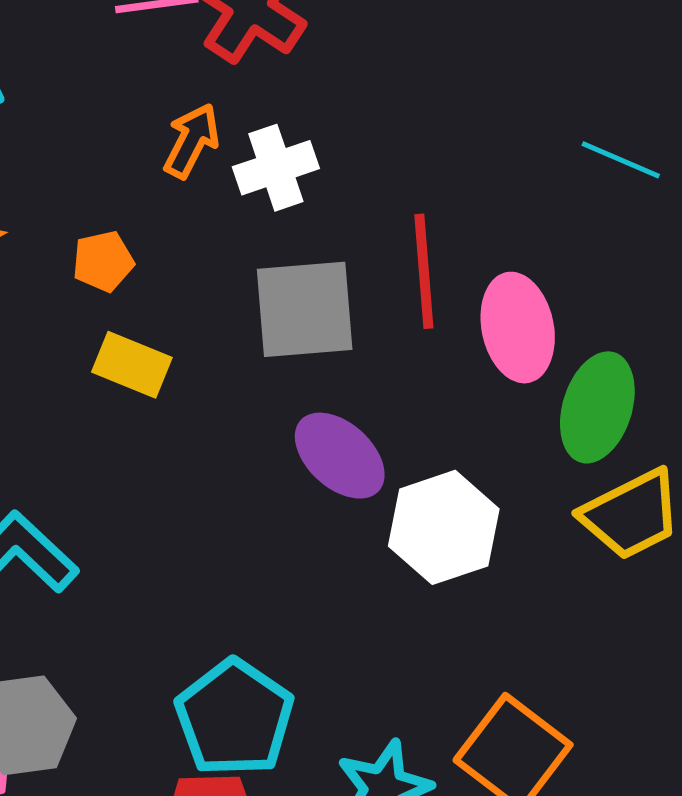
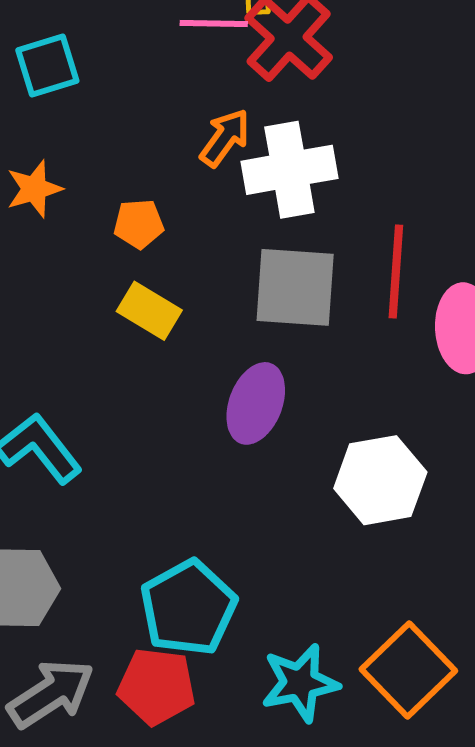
white cross: (276, 168) -> (289, 170), size x1.4
purple ellipse: (340, 456) -> (256, 403), moved, turned 60

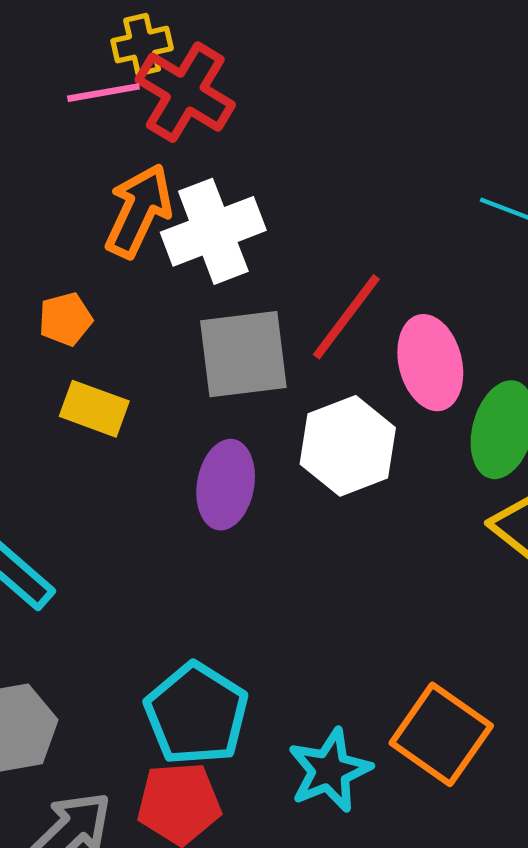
orange arrow: (225, 138) -> (139, 211), size x1.4
red line: (396, 272) -> (346, 317), turned 44
white hexagon: (380, 480) -> (348, 446), moved

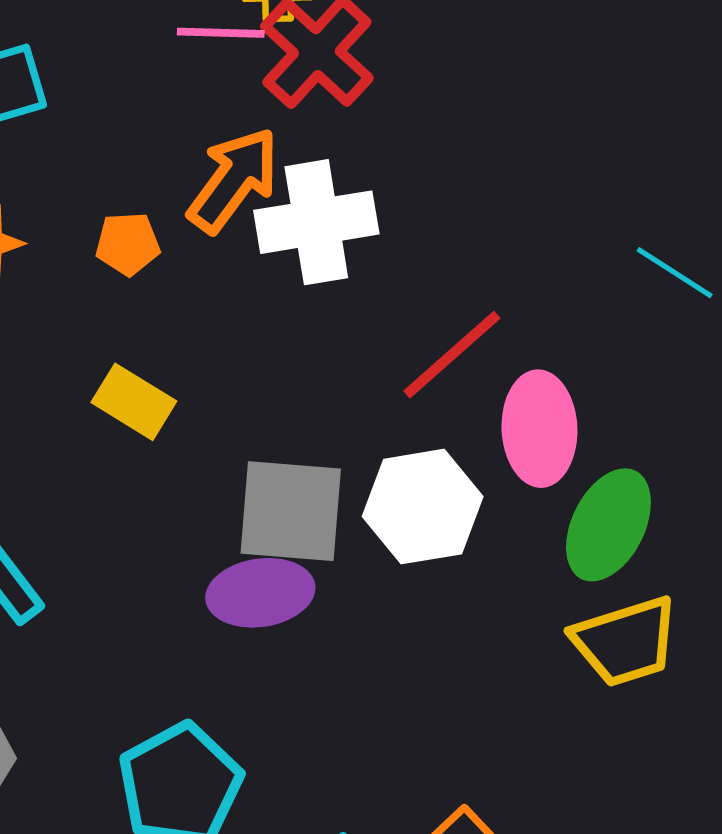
orange pentagon: (65, 319) -> (128, 244), moved
gray square: (243, 354) -> (291, 511), moved
purple ellipse: (226, 485) -> (260, 593), moved, turned 60

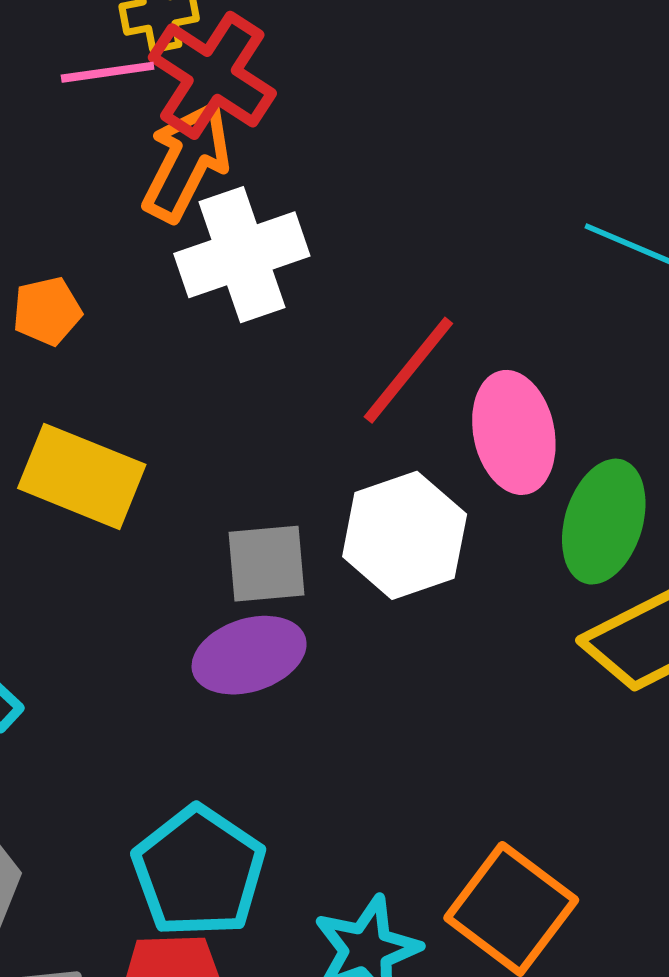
orange arrow: (234, 180) -> (186, 162), moved
yellow rectangle: (134, 402) -> (82, 476), size x1.4
gray square: (291, 511) -> (266, 564), size x0.7

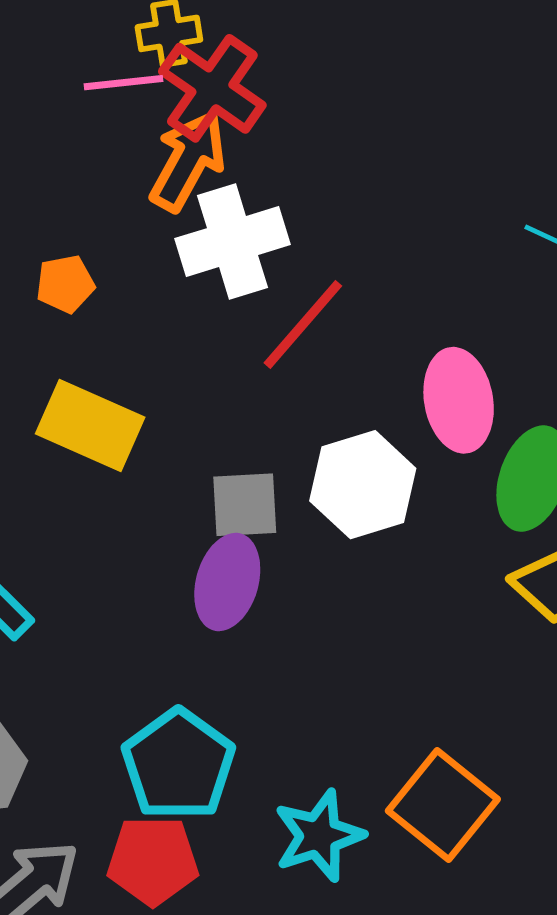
red line: (408, 370) -> (303, 324), moved
purple ellipse: (249, 655) -> (227, 582), turned -58

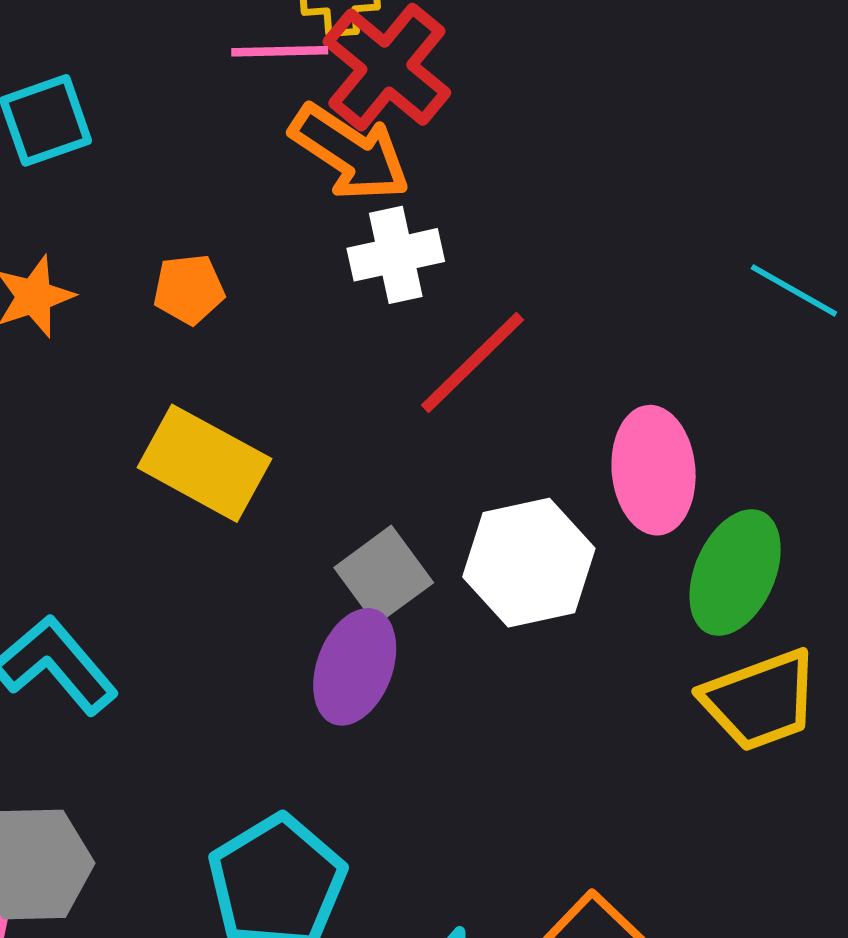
orange arrow: (188, 161) -> (350, 153), turned 90
white cross: (233, 242) -> (396, 255), size x0.7
gray square: (245, 505) -> (384, 575), turned -38

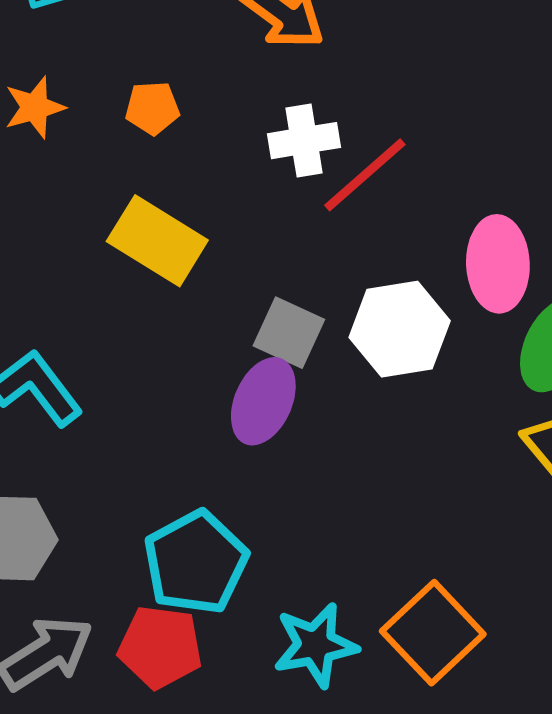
white cross: (396, 255) -> (304, 141), moved
gray square: (384, 575) -> (289, 333), turned -32

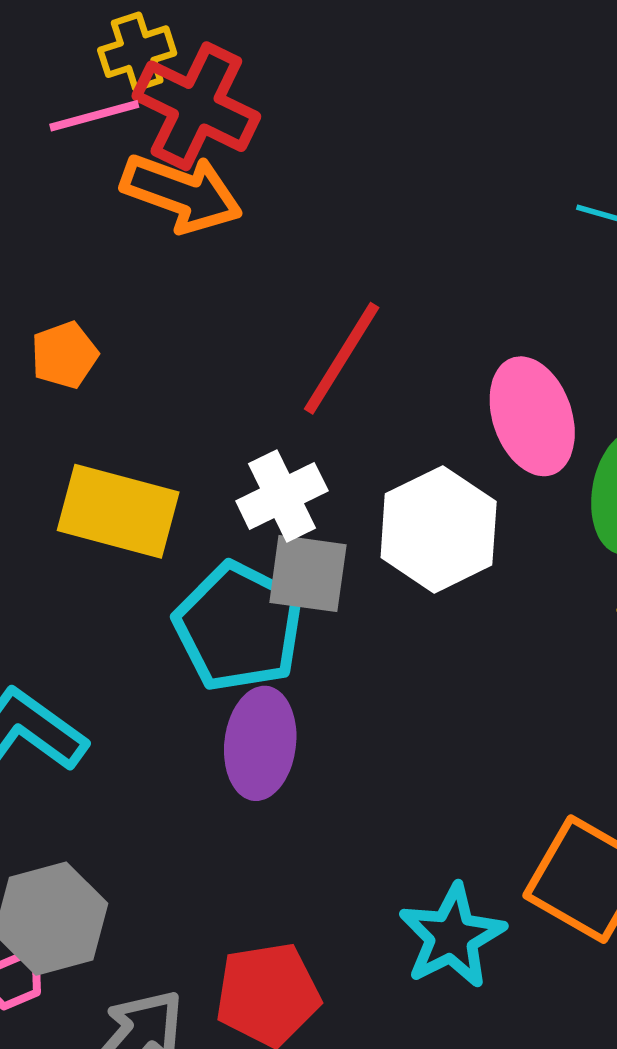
white cross: (304, 141) -> (282, 496), moved
purple ellipse: (263, 401) -> (260, 743), moved
cyan pentagon: (196, 562) -> (239, 627), moved

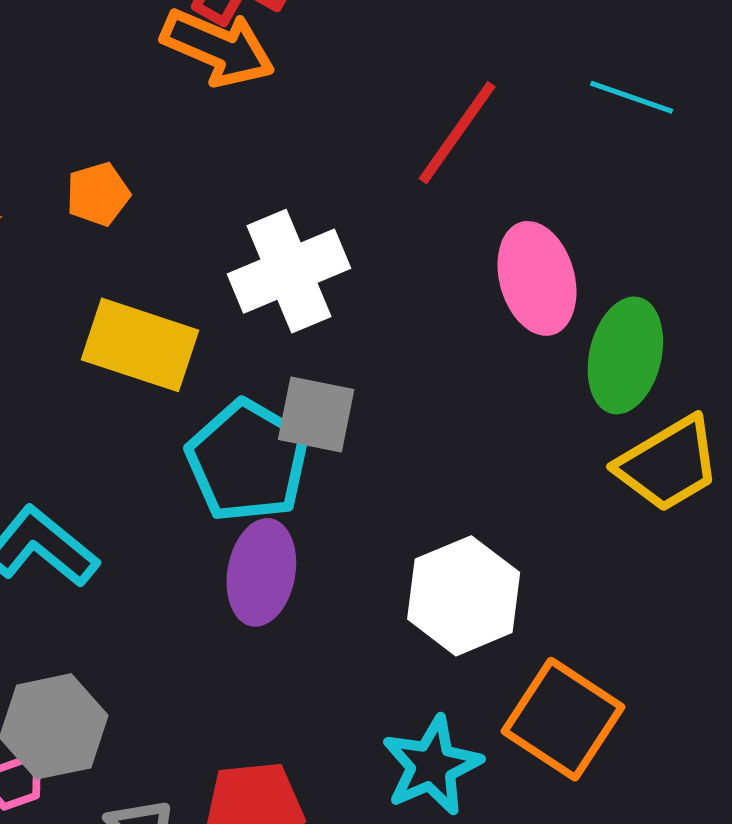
red line: (342, 358) -> (457, 133), moved
white cross: (282, 496) -> (289, 271), moved, size x1.4
white hexagon: (439, 529) -> (464, 596), moved

